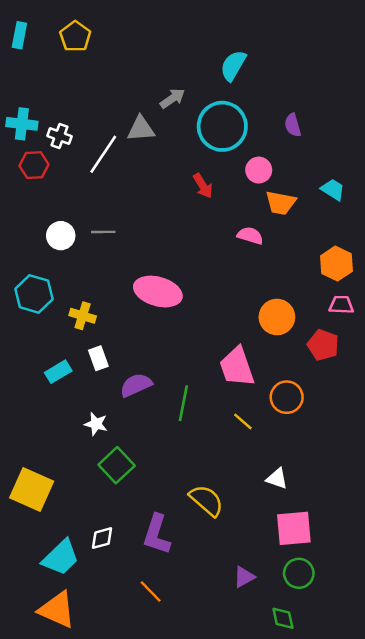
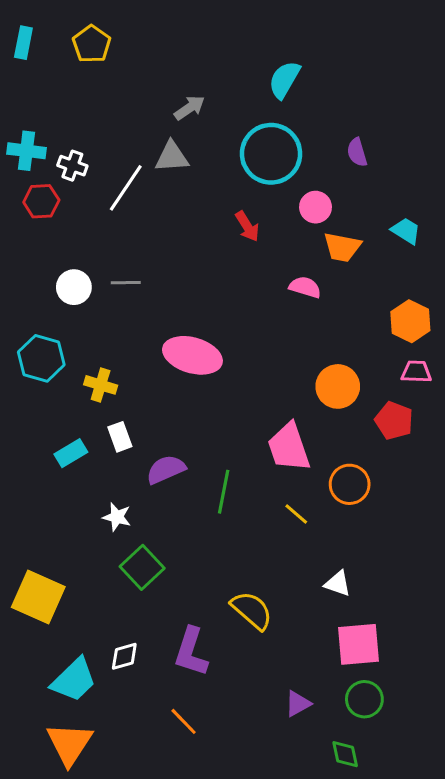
gray arrow: (172, 98) -> (190, 108), moved
orange triangle: (57, 610) -> (69, 744), turned 39

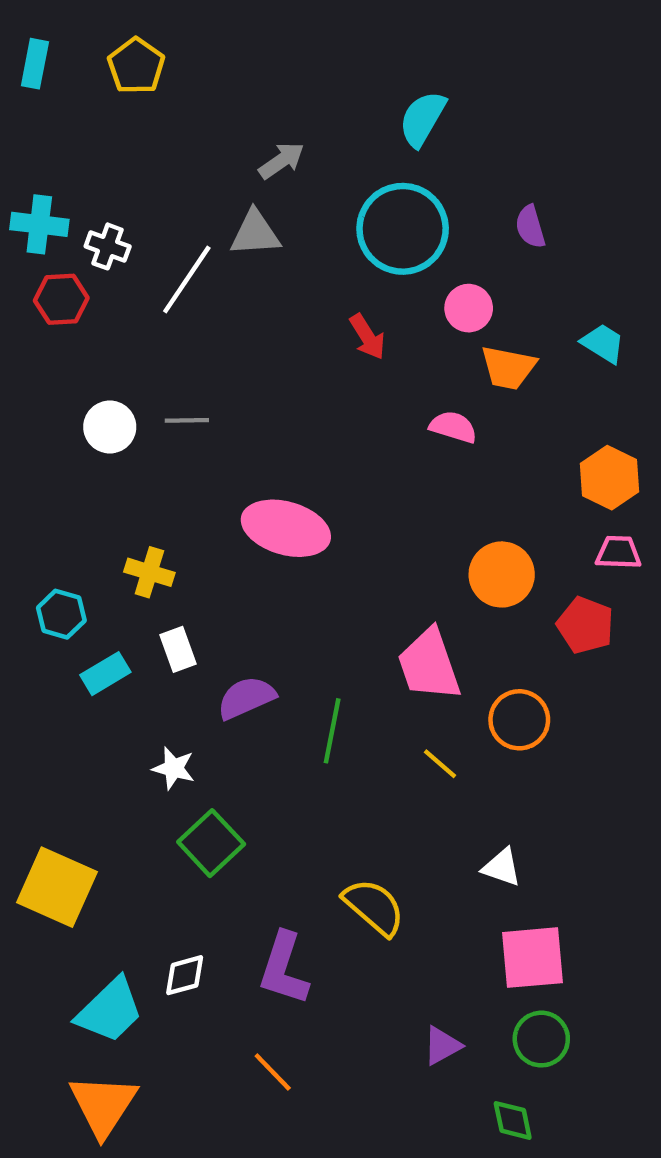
cyan hexagon: (41, 358) -> (61, 614), moved, size x0.7

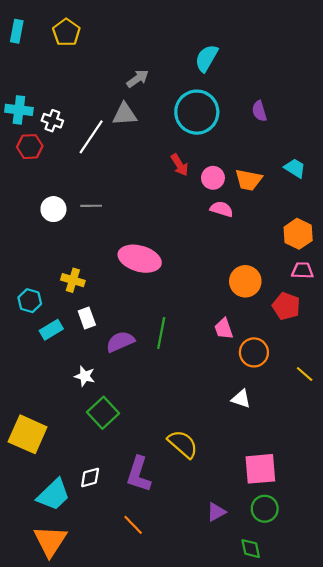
pink circle: (469, 308) -> (213, 178), moved
pink trapezoid: (429, 665) -> (224, 329), moved, size x0.6
green line: (332, 731) -> (161, 333), moved
yellow line: (440, 764) -> (305, 374), moved
white triangle: (502, 867) -> (241, 399), moved

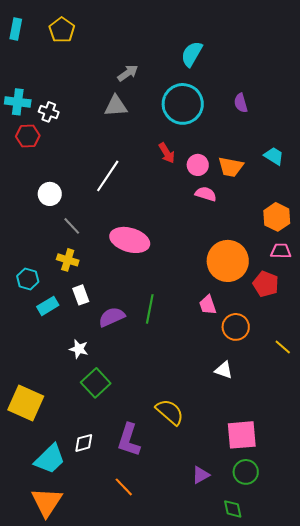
white line: (91, 137) -> (108, 176), moved
gray line: (91, 206) -> (72, 226), moved, turned 48
orange circle: (245, 281) -> (228, 261), size x1.4

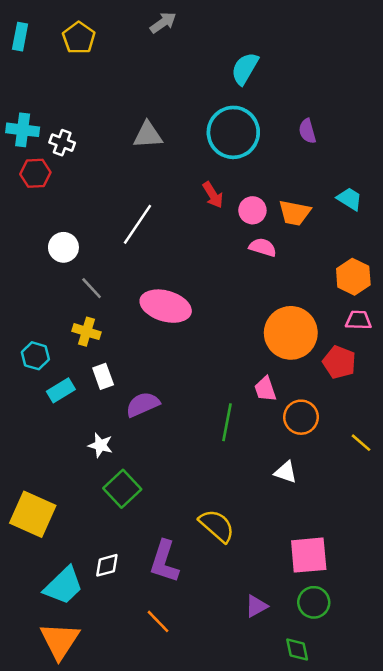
gray arrow: (128, 73) -> (163, 23), moved
green line: (150, 309) -> (227, 422), moved

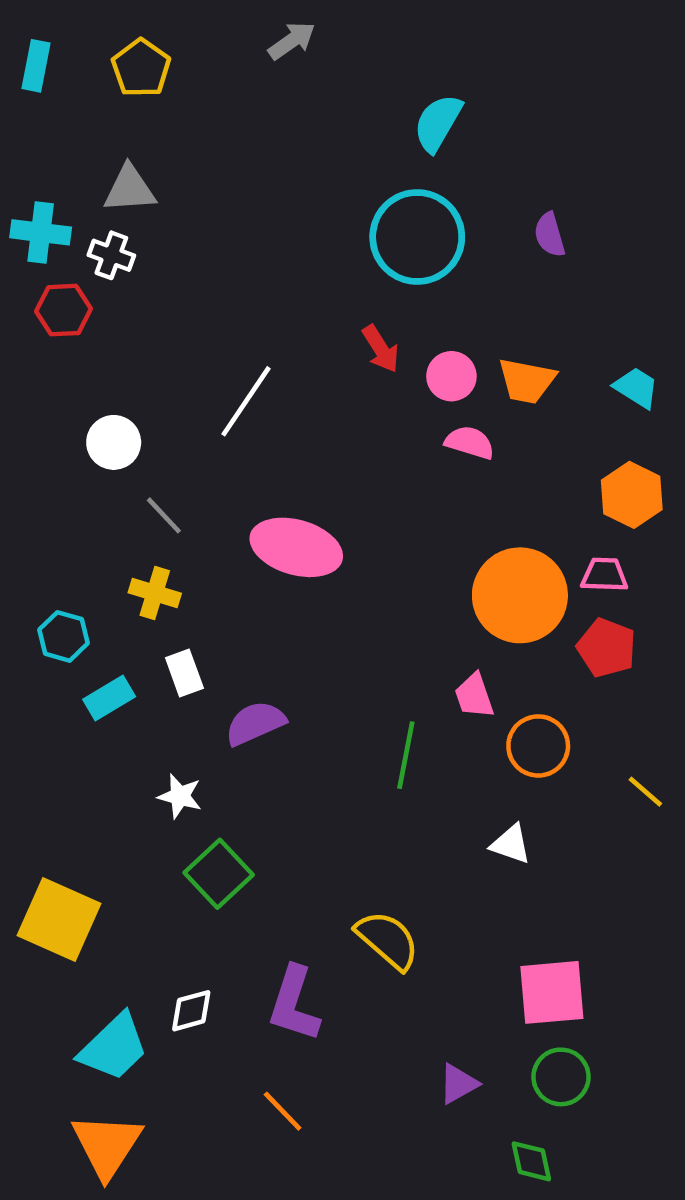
gray triangle: (148, 135) -> (130, 189), moved
cyan trapezoid: (350, 199) -> (636, 388), moved
pink trapezoid: (358, 320) -> (604, 575), moved

